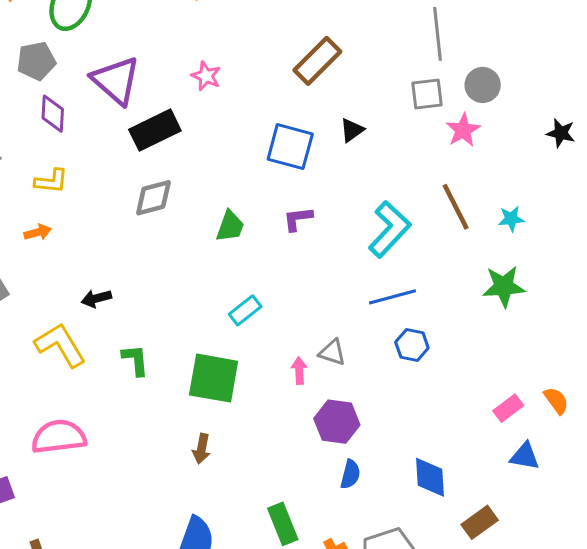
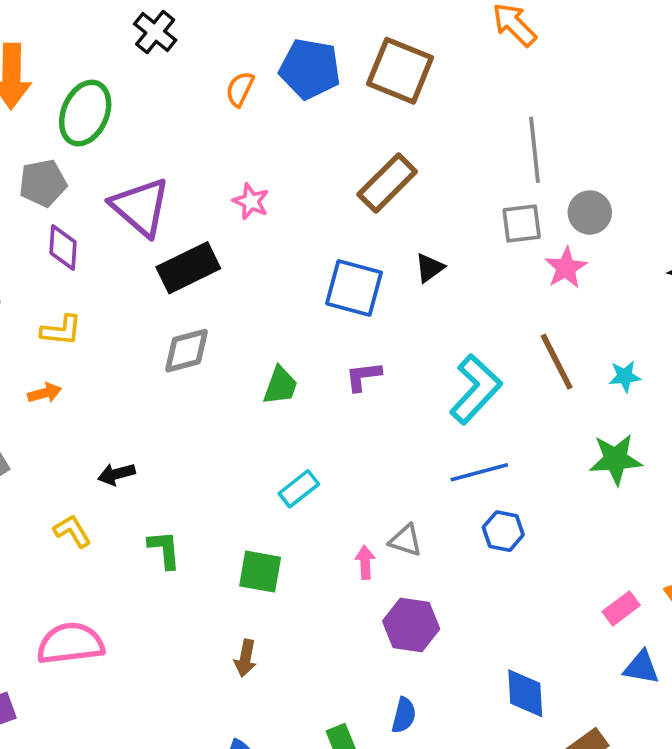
yellow L-shape: (60, 345) -> (72, 531), size x0.6
green square: (214, 378) -> (260, 572), size x0.7
blue semicircle: (350, 474) -> (404, 715), moved

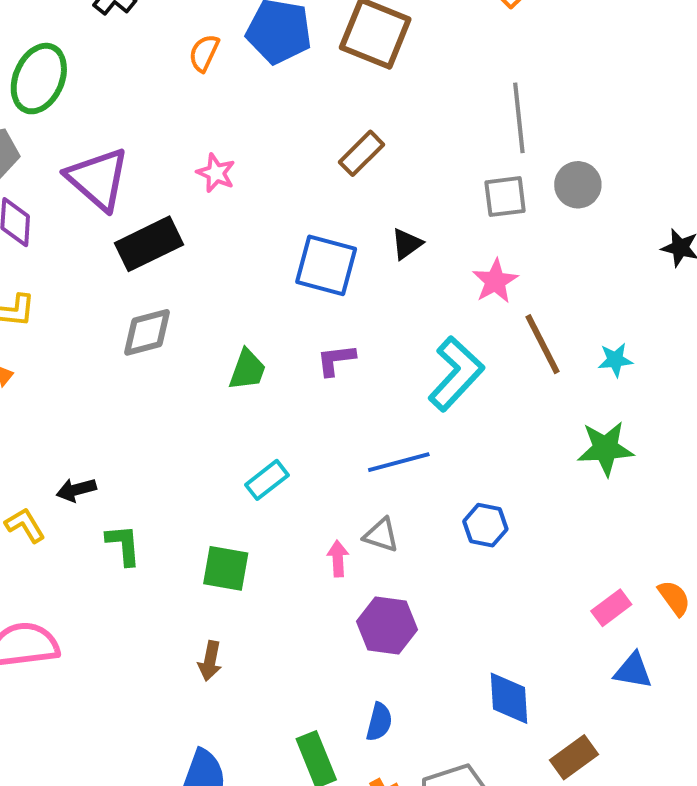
brown rectangle: (387, 183) -> (361, 153), size x0.7
pink star: (566, 268) -> (495, 281), moved
blue line: (479, 472) -> (399, 462), moved
black arrow: (116, 474) -> (76, 490), moved

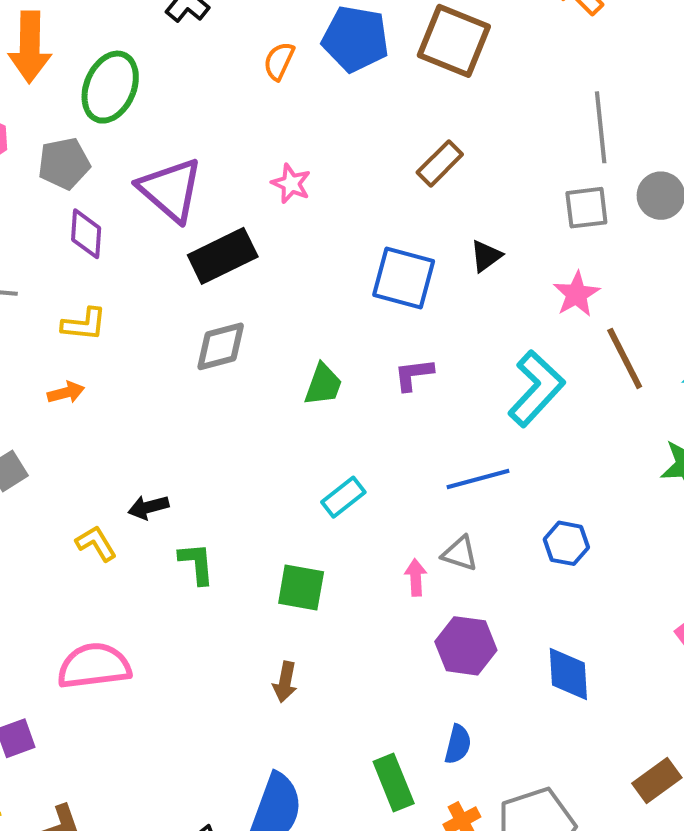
blue diamond: (509, 698) -> (568, 674), moved

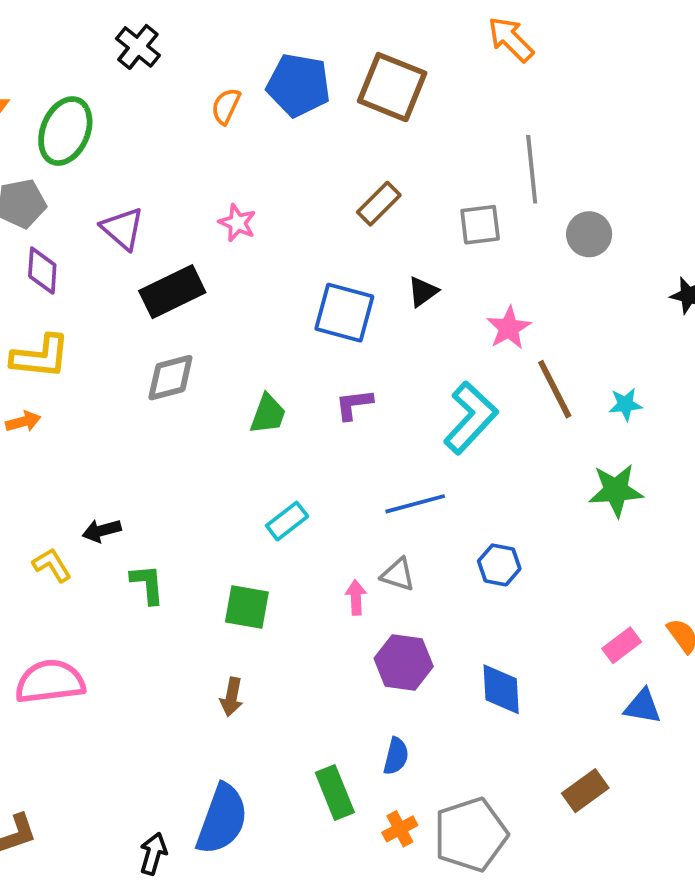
purple triangle: (170, 190) -> (123, 229), size x0.7
gray square: (586, 208) -> (480, 225), moved
yellow L-shape: (84, 324) -> (40, 357), size x1.4

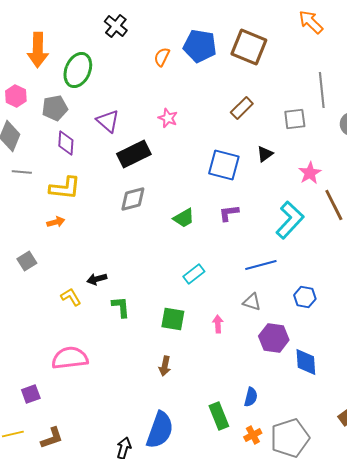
green trapezoid: (268, 414) -> (184, 218), turned 40
pink arrow: (356, 597) -> (218, 324), moved
purple hexagon: (404, 662) -> (274, 338), moved

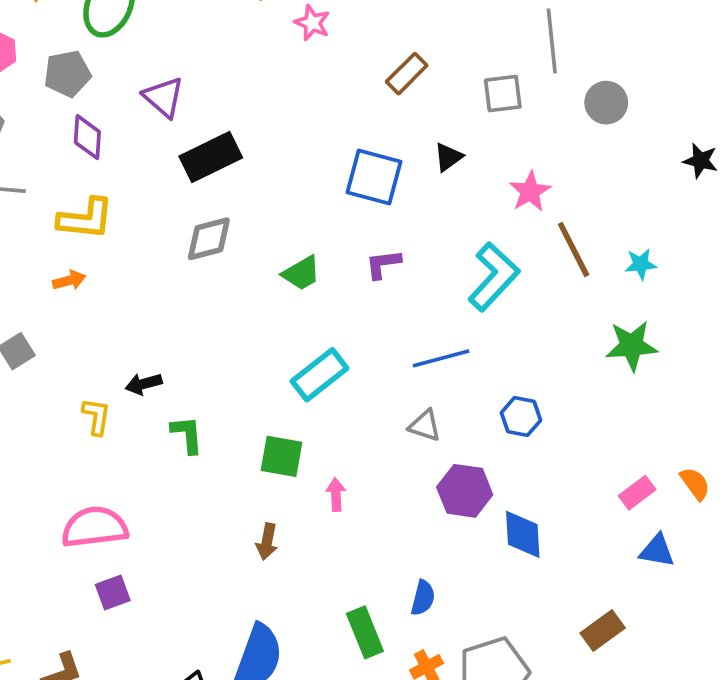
pink star: (168, 118) -> (312, 23), moved
cyan rectangle: (194, 274) -> (320, 375), size x1.4
yellow L-shape: (71, 297) -> (96, 416), turned 40
pink arrow: (218, 324) -> (336, 494), moved
purple square: (31, 394) -> (113, 592), moved

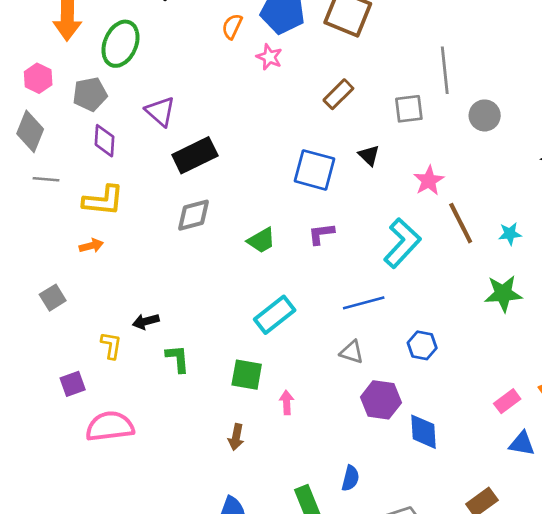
black triangle: (448, 157) -> (369, 155), turned -40
purple square: (113, 592) -> (73, 384), moved

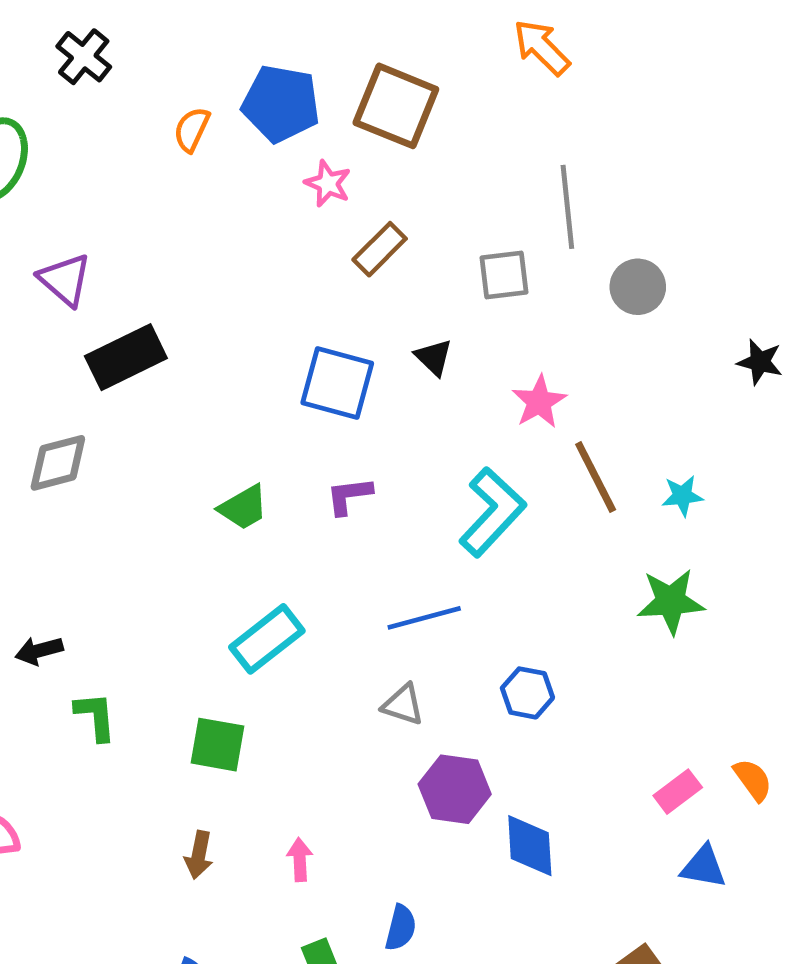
pink star: (269, 57) -> (328, 183), moved
gray diamond: (194, 215) -> (58, 463), moved
pink arrow: (287, 403) -> (300, 860), moved

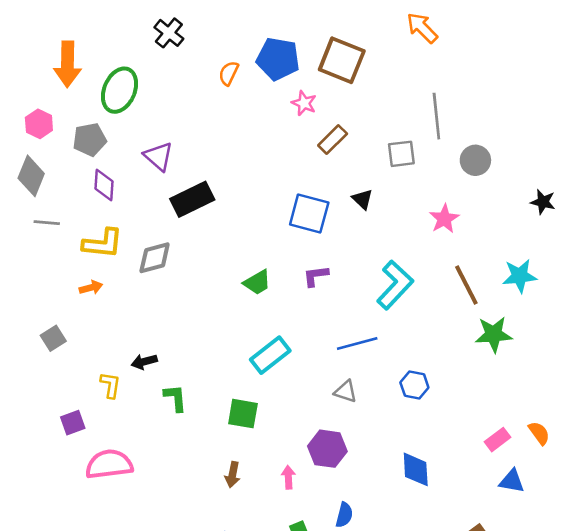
pink star: (539, 402) -> (444, 219), moved
brown line: (596, 477) -> (466, 285), moved
cyan star: (682, 496) -> (520, 276), moved, size x1.5
purple hexagon: (455, 789) -> (327, 449), moved

